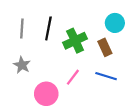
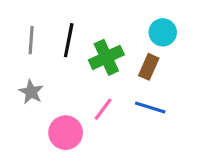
brown rectangle: (105, 47) -> (149, 67), turned 49

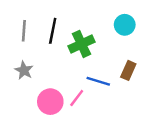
brown rectangle: (149, 67) -> (128, 70), moved
blue line: (150, 108) -> (98, 81), moved
pink line: (103, 109) -> (77, 98), moved

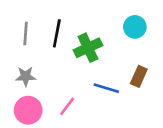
gray star: (24, 70) -> (26, 76), turned -30
pink line: (77, 98) -> (67, 106), moved
pink circle: (50, 102) -> (28, 110), moved

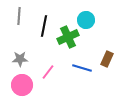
cyan circle: (135, 27) -> (86, 20), moved
gray line: (26, 33) -> (19, 16), moved
pink line: (67, 106) -> (48, 72), moved

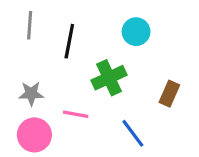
green cross: (68, 37) -> (109, 78), moved
blue line: (82, 68) -> (133, 133), moved, turned 36
pink line: (48, 72) -> (76, 114), turned 63

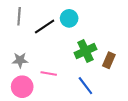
cyan circle: (136, 32) -> (69, 18), moved
black line: (69, 41) -> (45, 27), turned 45
green cross: (109, 78) -> (85, 51), moved

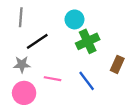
black line: (45, 27) -> (37, 41), moved
green cross: (85, 51) -> (88, 41), moved
blue line: (85, 86) -> (87, 81), moved

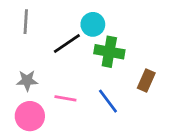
black line: (37, 41) -> (67, 44), moved
green cross: (88, 41) -> (109, 52), turned 35

